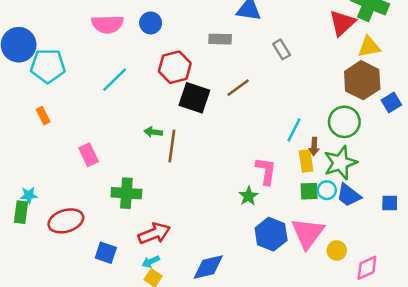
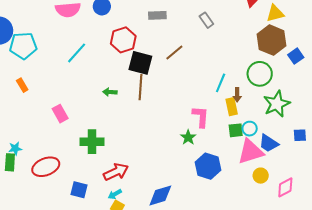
brown line: (172, 146) -> (140, 87), moved
green star: (340, 163) -> (277, 104), moved
blue trapezoid: (349, 195) -> (269, 143), moved
pink triangle: (308, 233) -> (251, 152), moved, turned 40

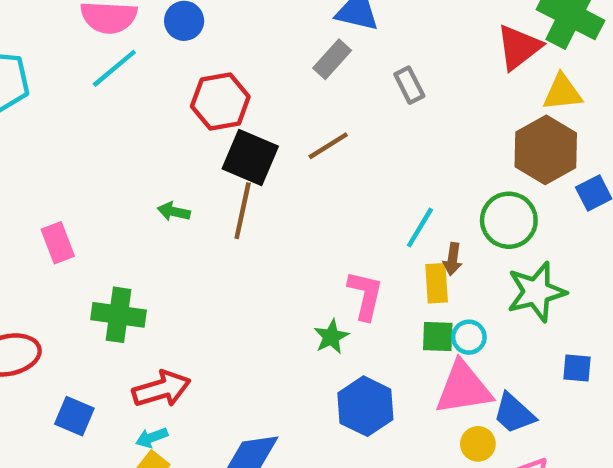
gray rectangle: (157, 15) -> (332, 59), moved, turned -54
cyan line: (77, 53) -> (114, 68), moved
blue trapezoid: (269, 143) -> (514, 413), moved

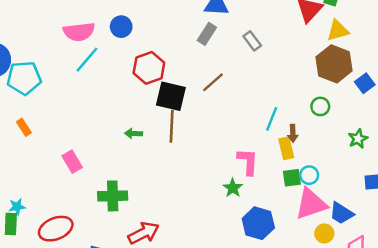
green circle: (509, 220) -> (320, 106), size x0.6
green star: (536, 292) -> (358, 139), moved, size x0.6

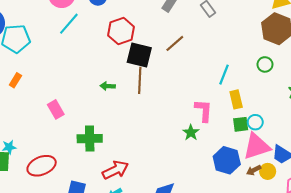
orange rectangle: (24, 127) -> (15, 80), turned 64
brown arrow: (293, 133) -> (254, 170), moved, turned 64
blue hexagon: (258, 223) -> (227, 160), moved

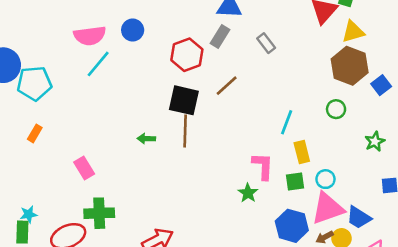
red hexagon: (121, 31) -> (187, 55), moved
green square: (241, 124) -> (295, 181), moved
green cross: (90, 139) -> (99, 213), moved

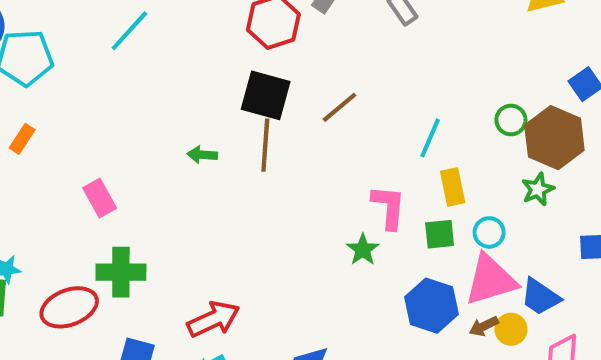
brown hexagon: (350, 66) -> (554, 138), moved
brown line: (227, 86) -> (340, 107), moved
green star: (375, 141) -> (538, 189), moved

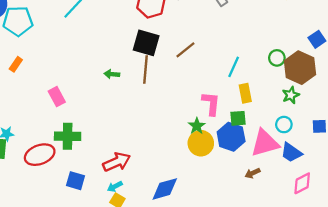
cyan circle: (489, 232) -> (284, 125), moved
blue hexagon: (432, 306) -> (231, 137), moved
brown arrow: (484, 326) -> (253, 173), moved
yellow circle: (511, 329) -> (201, 143), moved, size x1.5

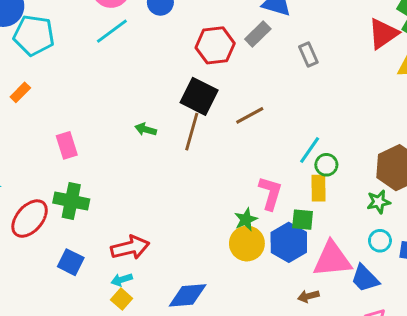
green circle: (277, 58) -> (326, 165), moved
cyan circle: (284, 125) -> (380, 241), moved
red ellipse: (40, 155) -> (30, 219), turned -40

